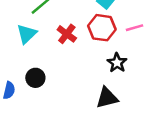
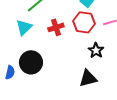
red cross: (67, 34) -> (56, 27), turned 35
black circle: (35, 78) -> (31, 62), size x1.5

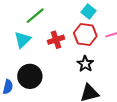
black star: (96, 50) -> (85, 64), moved

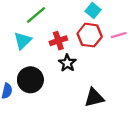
black star: (85, 64) -> (67, 63), moved

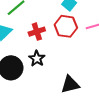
black star: (67, 63) -> (37, 59), moved

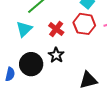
red cross: (37, 32) -> (56, 29), turned -35

